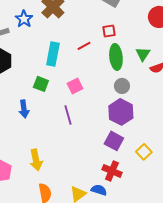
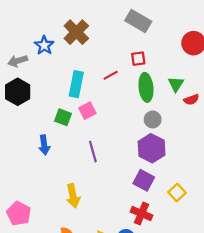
pink square: (75, 86) -> (87, 111), moved
yellow arrow: (36, 160) -> (73, 196), moved

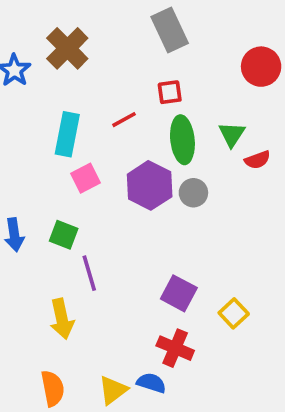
gray rectangle: (138, 21) -> (170, 30), turned 35
green square: (63, 117) -> (64, 235), moved
purple hexagon: (152, 148) -> (150, 185), moved
purple line: (93, 152) -> (89, 273), moved

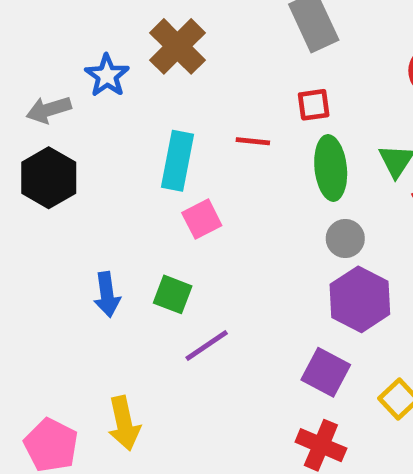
red line: (124, 120) -> (253, 141), turned 35
purple hexagon: (150, 185) -> (360, 299), moved
purple line: (89, 273) -> (207, 345), turned 72
yellow arrow: (62, 319) -> (124, 423), moved

